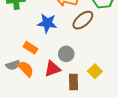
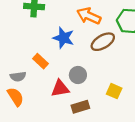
orange semicircle: (26, 69) -> (16, 97), moved
yellow square: (95, 71) -> (114, 91), moved, turned -32
brown rectangle: (73, 82) -> (80, 107), turned 63

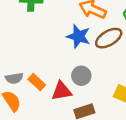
blue star: (64, 38) -> (78, 36), moved
orange rectangle: (41, 61) -> (37, 82), moved

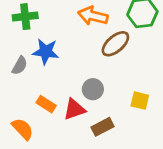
blue star: (78, 36) -> (46, 52), moved
gray semicircle: (14, 78) -> (20, 66), moved, turned -42

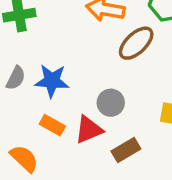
blue star: (46, 52) -> (52, 81), moved

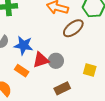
red triangle: (89, 130) -> (41, 60), moved

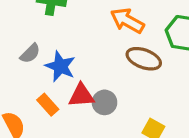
brown ellipse: (73, 28) -> (144, 59), turned 45

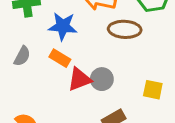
blue star: (60, 66) -> (63, 26), moved
orange rectangle: (48, 105) -> (60, 58), moved

